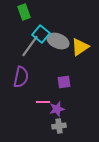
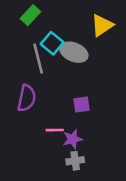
green rectangle: (24, 12) -> (30, 15), turned 63
gray line: (30, 46) -> (38, 59), turned -50
yellow triangle: (80, 47) -> (102, 25), moved

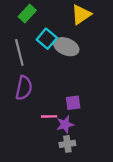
yellow triangle: (102, 25) -> (81, 15), moved
gray line: (38, 59) -> (19, 52), moved
purple square: (82, 105) -> (73, 103), moved

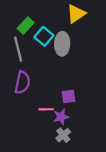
green rectangle: (27, 13) -> (26, 26), moved
gray ellipse: (66, 47) -> (62, 44), turned 70
gray cross: (67, 144) -> (63, 135), turned -32

